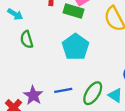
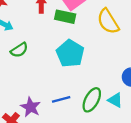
green semicircle: (27, 39) -> (19, 50), turned -102

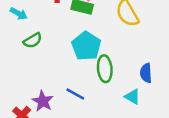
blue line: (61, 99) -> (75, 94), turned 42
green ellipse: (92, 100) -> (105, 69), moved, turned -35

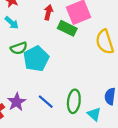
cyan pentagon: (86, 46) -> (36, 59), moved
green ellipse: (105, 69) -> (74, 101), moved

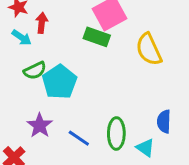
red arrow: (48, 12) -> (42, 23), moved
purple star: (17, 102) -> (40, 125), moved

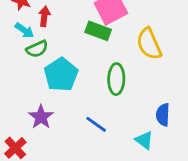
green semicircle: (35, 71) -> (37, 49), moved
green ellipse: (116, 133) -> (116, 79), moved
blue line: (79, 138) -> (96, 124), moved

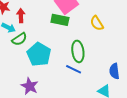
yellow semicircle: (149, 44) -> (97, 23), size x0.7
blue line: (96, 124) -> (74, 69), moved

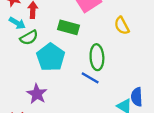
green rectangle: (60, 20) -> (69, 27), moved
blue semicircle: (114, 71) -> (137, 97), moved

